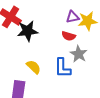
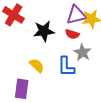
purple triangle: (73, 17) -> (76, 15), size x1.5
black star: (28, 31) -> (44, 31), moved

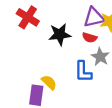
yellow semicircle: (37, 66) -> (49, 82), moved

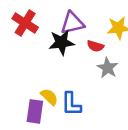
purple triangle: (94, 17) -> (72, 23), moved
blue L-shape: (83, 72) -> (71, 104), moved

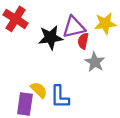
purple triangle: (72, 23) -> (74, 27), moved
red semicircle: (95, 46) -> (83, 41), turned 84

